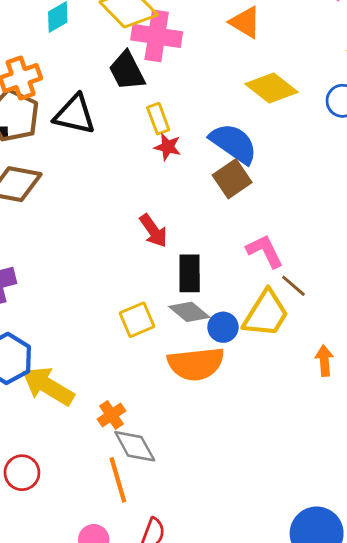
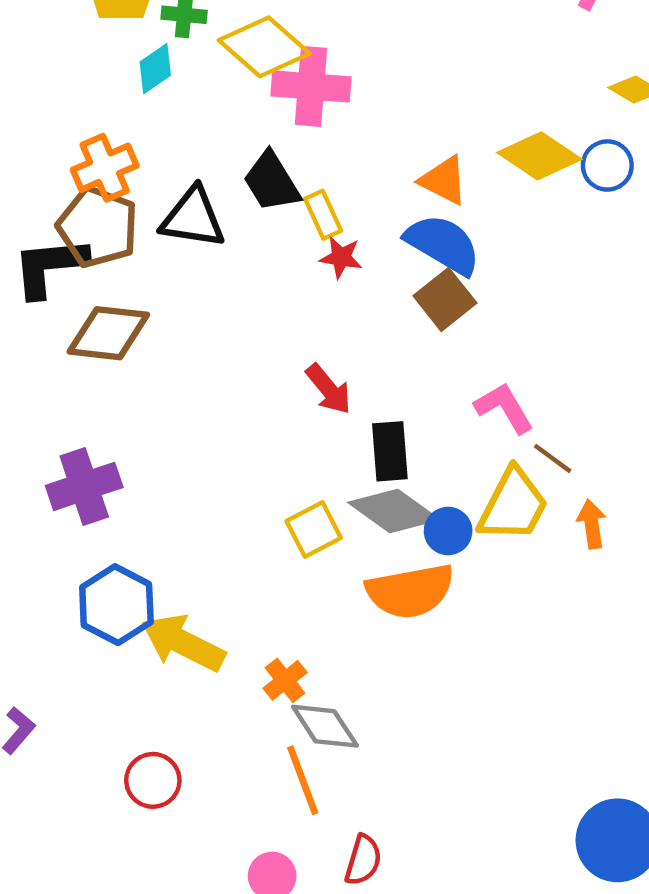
orange triangle: (245, 22) -> (444, 180), moved
black trapezoid: (127, 71) -> (272, 182), moved
yellow diamond: (271, 88) -> (539, 156), moved
gray diamond: (189, 312) -> (394, 511), size x1.4
orange arrow: (324, 361) -> (592, 524), moved

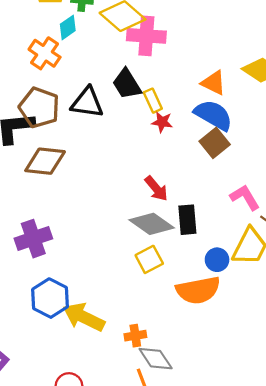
orange cross: (105, 168) -> (45, 53), moved, turned -32
gray diamond: (394, 511) -> (152, 224), moved
orange cross: (285, 680) -> (135, 336), turned 30

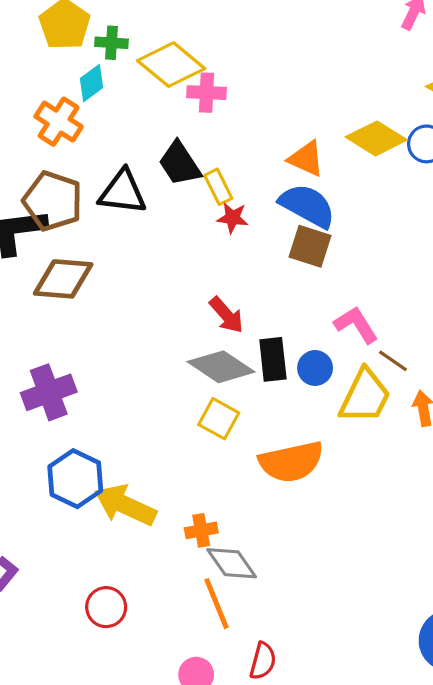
pink cross: (146, 36) -> (207, 93), size x0.7
brown square: (215, 143) -> (310, 246), turned -32
yellow square: (149, 259) -> (219, 419), turned -32
blue circle: (217, 260) -> (315, 368), moved

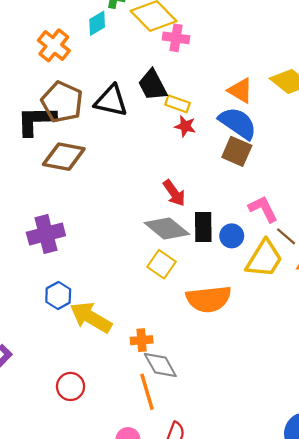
orange cross: (59, 122) -> (54, 45), moved
yellow rectangle: (218, 187) -> (178, 104), turned -50
blue hexagon: (75, 479) -> (58, 295), size x0.7

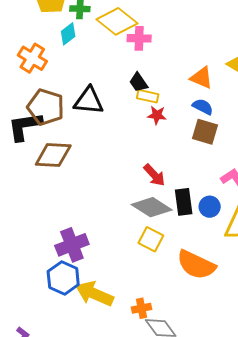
black trapezoid: (152, 85) -> (139, 82), moved, size x0.7
blue semicircle: (238, 123) -> (203, 107), size x0.6
purple cross: (46, 234) -> (72, 245), moved
blue hexagon: (58, 295) -> (63, 278), size x1.4
orange semicircle: (209, 299) -> (196, 265), turned 39

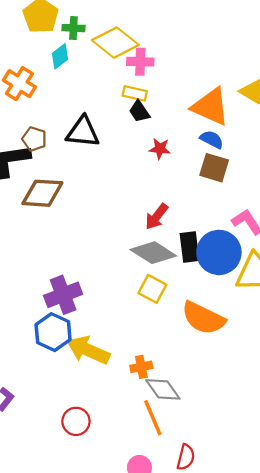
orange triangle: (201, 78) -> (210, 107), size x1.5
yellow rectangle: (148, 96) -> (135, 93), moved
brown pentagon: (46, 107) -> (34, 139), size x0.6
red arrow: (154, 175) -> (157, 217), turned 80
blue circle: (210, 207) -> (219, 252), size x1.8

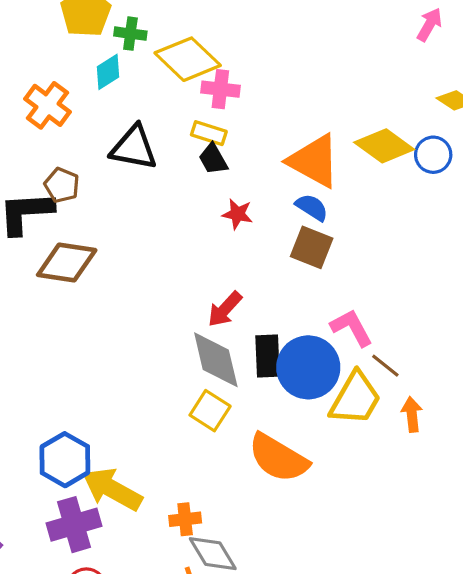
black triangle: (83, 132) -> (134, 148), moved
gray diamond: (153, 253) -> (216, 360), turned 39
purple cross: (63, 295) -> (74, 525), moved

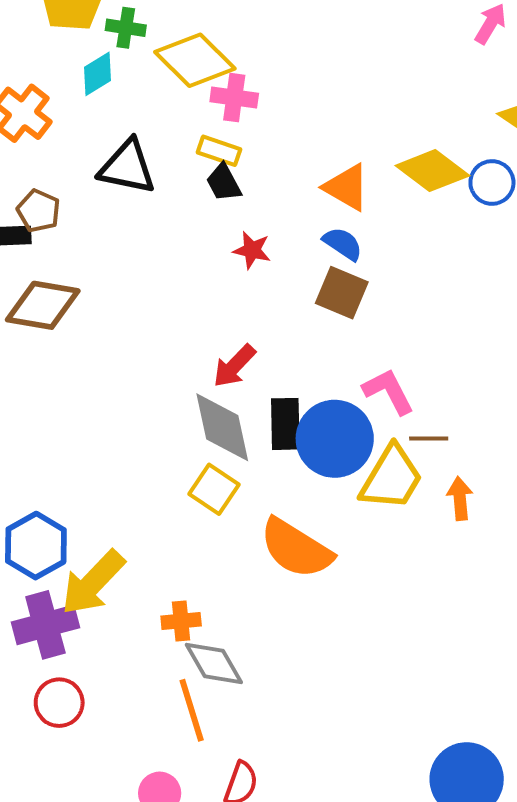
orange triangle: (314, 161) -> (347, 187), size x0.7
brown line: (385, 366) -> (429, 439), turned -40
yellow arrow: (112, 489) -> (93, 583), turned -76

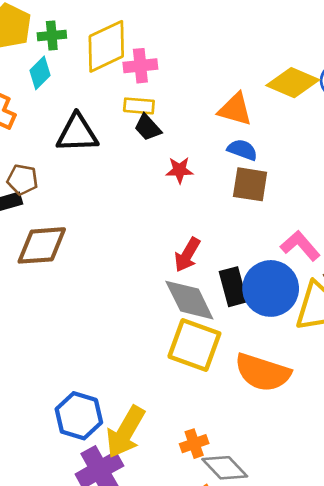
yellow diamond: (195, 60) -> (106, 46), turned -56
yellow square: (214, 489) -> (194, 345), size x1.5

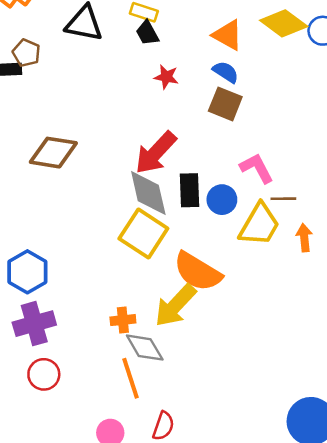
brown diamond: (42, 245) -> (53, 153), moved
red arrow: (187, 255) -> (156, 153), size x1.5
blue circle: (271, 288) -> (222, 200), size x0.6
yellow arrow: (125, 432) -> (175, 305), moved

